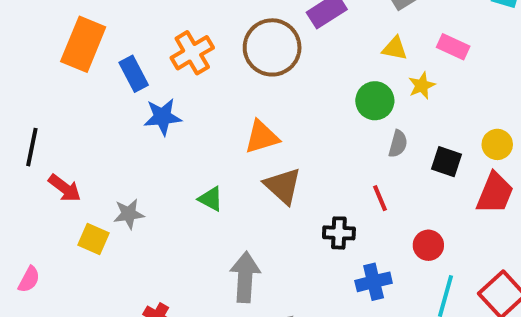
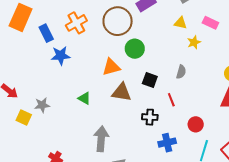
green circle: (375, 101) -> (135, 49), moved
black square: (446, 162) -> (150, 80), moved
brown triangle: (283, 186) -> (122, 92), turned -35

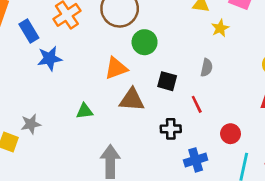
green triangle: (84, 98) -> (85, 111), turned -32

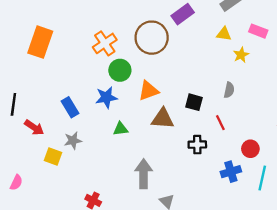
blue rectangle: (29, 31) -> (70, 107), moved
green circle: (145, 42) -> (120, 70), moved
blue star: (50, 58) -> (106, 97), moved
blue cross: (196, 160) -> (231, 172), moved

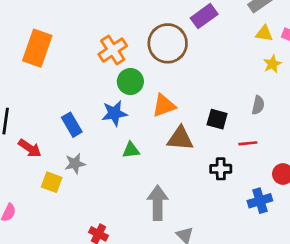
yellow triangle: (224, 34) -> (264, 33), moved
red line: (220, 123) -> (248, 143), turned -70

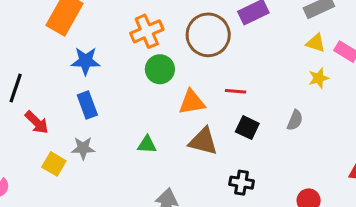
blue star: (114, 113) -> (86, 61), moved
red line: (248, 143) -> (235, 91), moved

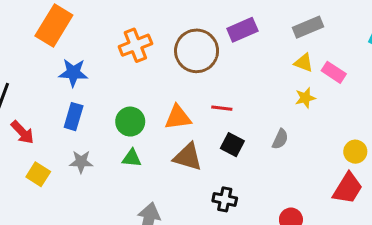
green circle: (160, 69) -> (130, 122), moved
blue rectangle: (87, 105) -> (74, 117), turned 35
gray star: (83, 148) -> (81, 162), moved

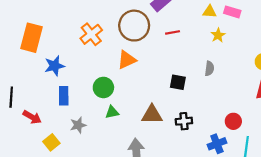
red line: (222, 108) -> (173, 32), moved
orange triangle: (178, 117) -> (127, 60), moved
brown triangle: (188, 157) -> (152, 115), moved
yellow square: (38, 174) -> (51, 142), turned 35

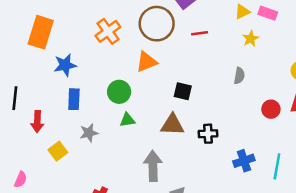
yellow triangle: (210, 12) -> (242, 12), turned -32
black square: (178, 82) -> (183, 91), moved
red arrow: (32, 117) -> (37, 122), turned 60
red circle: (233, 121) -> (271, 109), moved

